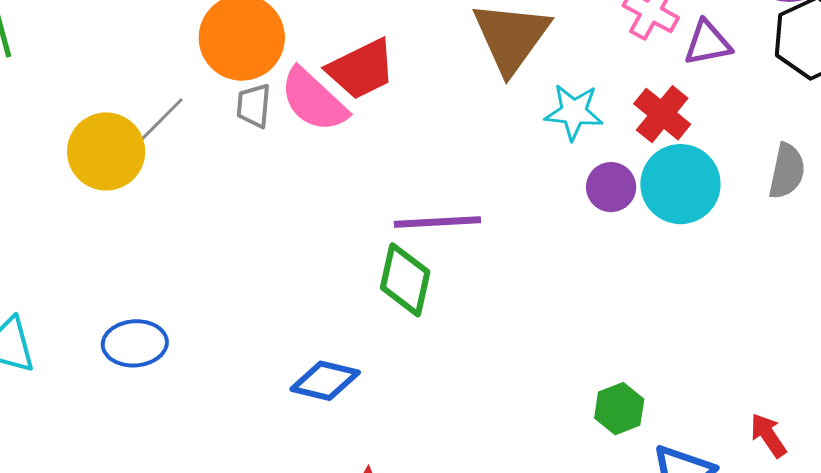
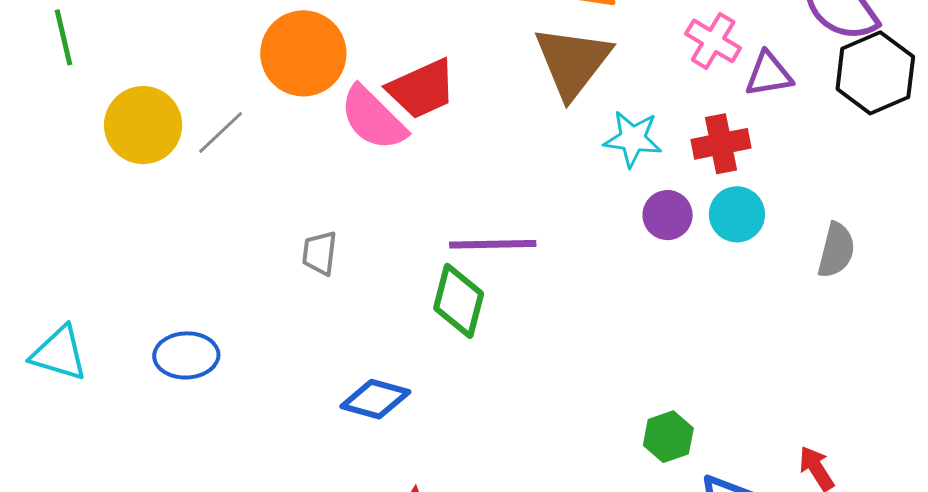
gray trapezoid: (254, 106) -> (320, 253), moved
red cross: (662, 114) -> (721, 144), turned 38
yellow circle: (106, 152) -> (143, 125), moved
gray semicircle: (787, 171) -> (836, 250), moved
cyan circle: (680, 184) -> (737, 214), size x0.7

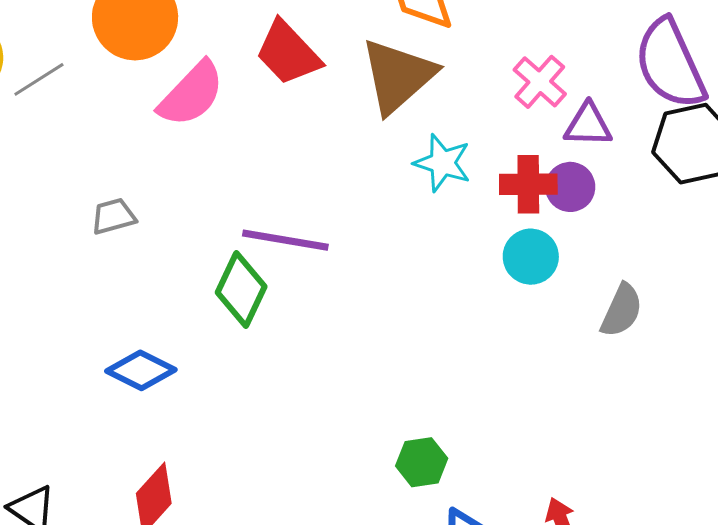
red trapezoid: (422, 89) -> (288, 53), moved, turned 60
pink semicircle: (373, 118) -> (191, 94), turned -102
purple circle: (668, 215) -> (570, 187), moved
gray trapezoid: (320, 253) -> (113, 216), turned 57

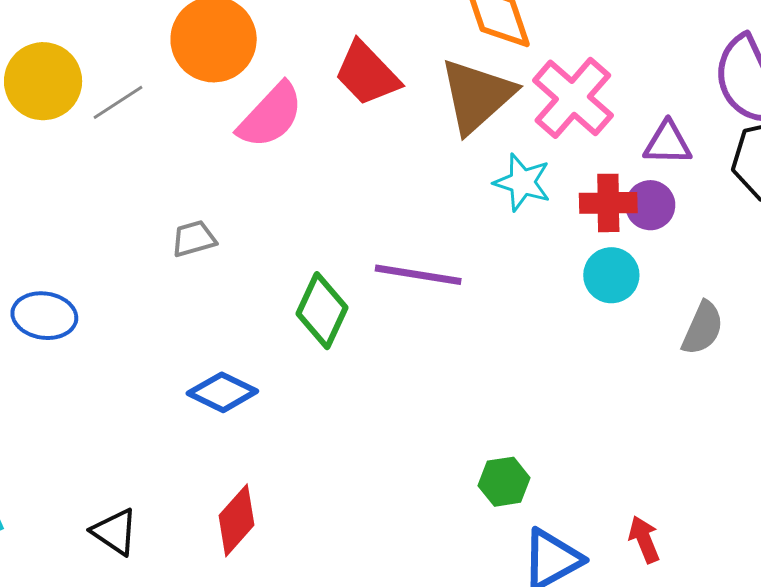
pink cross: (540, 82) -> (573, 98), moved, size x1.5
purple line: (285, 240) -> (418, 275), moved

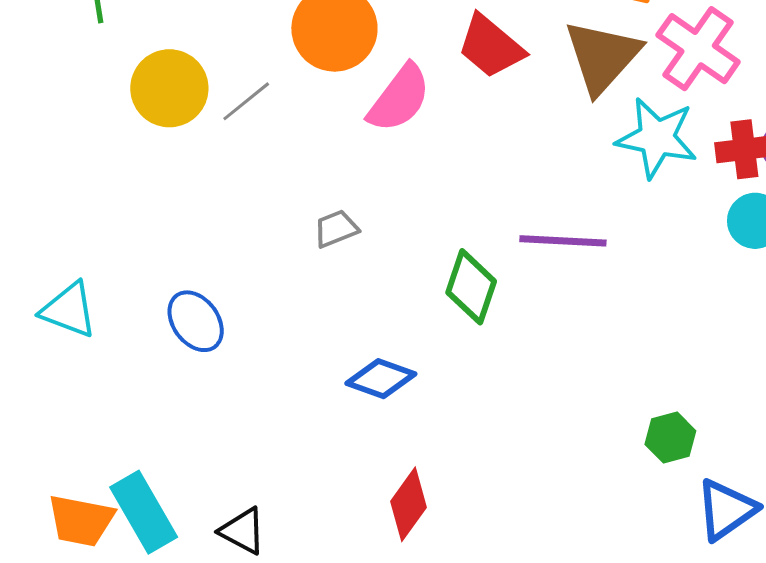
cyan star: (522, 182) -> (657, 138), size x1.4
blue ellipse: (44, 316) -> (196, 321), turned 52
black triangle: (115, 532) -> (243, 531), moved

